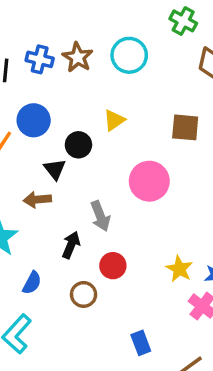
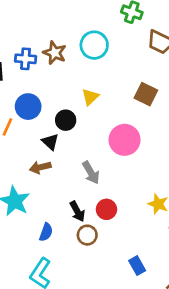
brown square: (185, 127) -> (146, 94), turned 30
black arrow: (71, 245) -> (77, 211), moved, turned 138

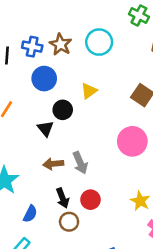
blue circle: (28, 107) -> (44, 79), moved
pink circle: (125, 140) -> (132, 141), moved
brown arrow: (40, 167) -> (53, 164), moved

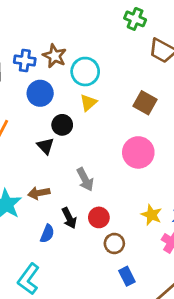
cyan circle: (99, 42) -> (85, 72), moved
brown arrow: (53, 164) -> (39, 193), moved
blue semicircle: (30, 214) -> (47, 234), moved
brown circle: (69, 222) -> (114, 243), moved

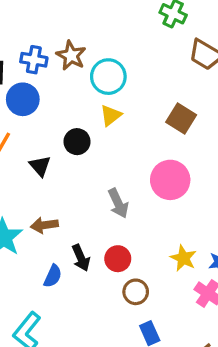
blue circle: (40, 93) -> (23, 99), moved
black triangle: (45, 146) -> (40, 166), moved
gray arrow: (85, 179) -> (118, 203), moved

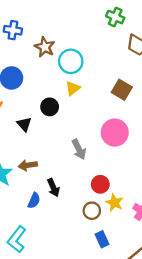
blue cross: (34, 60) -> (13, 30), moved
yellow star: (183, 258) -> (114, 203), moved
red circle: (118, 259) -> (100, 184), moved

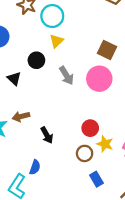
brown square: (122, 90) -> (107, 50), moved
gray arrow: (79, 149) -> (66, 76), moved
blue semicircle: (34, 201) -> (35, 167), moved

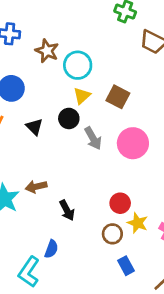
brown square: (107, 50) -> (118, 97), moved
black circle: (36, 60) -> (69, 118), moved
black triangle: (14, 79) -> (34, 127), moved

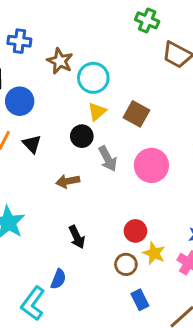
black triangle: (34, 127) -> (32, 144), moved
brown arrow: (36, 187) -> (68, 181), moved

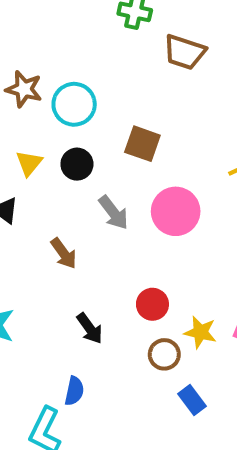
yellow triangle: (97, 112) -> (29, 163), moved
black circle: (82, 136) -> (77, 164), moved
brown arrow: (68, 181) -> (64, 253), turned -105
red circle: (135, 231) -> (152, 304), moved

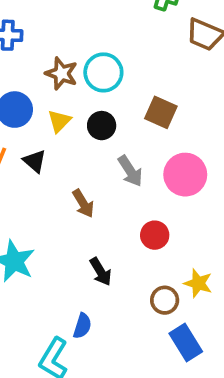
brown star: (24, 89) -> (62, 73), moved
red circle: (152, 304) -> (155, 235), moved
blue rectangle: (192, 400) -> (186, 343), size x1.4

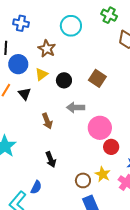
cyan circle: (103, 72) -> (71, 26), moved
gray arrow: (130, 171) -> (76, 108), turned 114
pink circle: (185, 175) -> (100, 128), moved
red circle: (155, 235) -> (111, 147), moved

